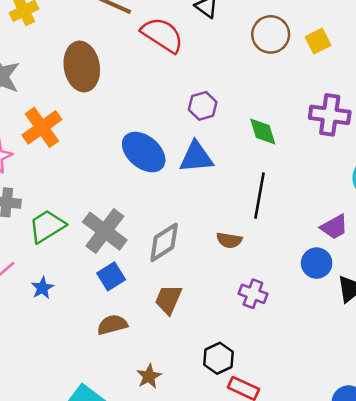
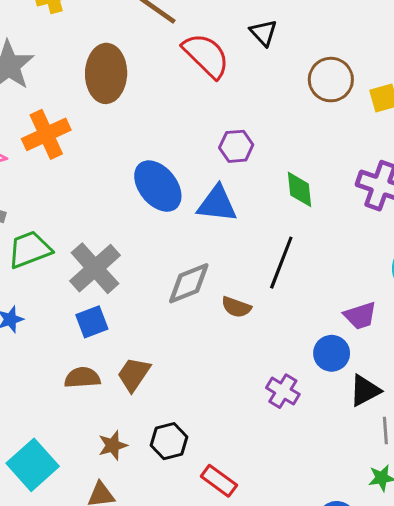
gray diamond: (164, 242) -> (189, 283), moved
purple cross: (253, 294) -> (283, 391), moved
brown trapezoid: (168, 300) -> (134, 374), moved
black hexagon: (218, 358) -> (169, 441), moved

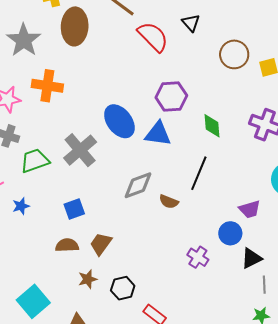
brown ellipse: (106, 73) -> (75, 26), moved
orange cross: (46, 134) -> (47, 86), turned 32
purple hexagon: (236, 146) -> (171, 97), size x1.4
gray cross: (95, 268) -> (80, 150), moved
brown star: (113, 445) -> (88, 279), moved

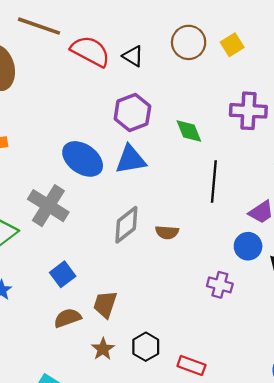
black triangle: (191, 23) -> (133, 56), moved
black line: (199, 173) -> (214, 181), moved

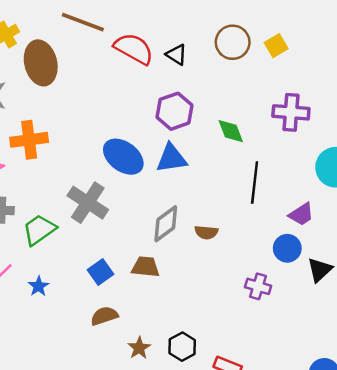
brown trapezoid: (105, 304) -> (145, 267), moved, turned 76

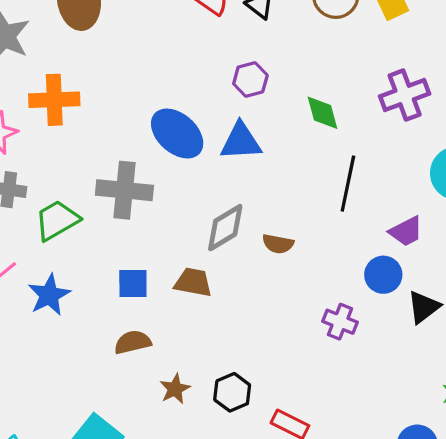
purple hexagon: (175, 111) -> (250, 80), size x0.7
purple cross: (291, 112) -> (405, 95), turned -30
gray cross: (88, 203) -> (124, 190), turned -33
blue square: (100, 272) -> (133, 284), turned 30
blue star: (39, 286) -> (49, 295), size x1.5

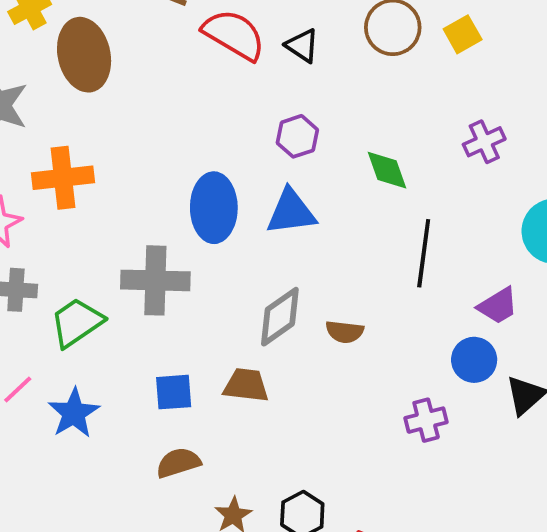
purple cross: (405, 95) -> (484, 142), size x0.7
blue ellipse: (177, 133) -> (214, 208), turned 52
purple cross: (340, 322) -> (426, 420), turned -32

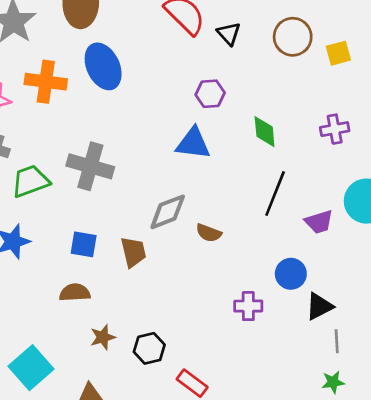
blue ellipse: (214, 208) -> (103, 66), moved, turned -39
purple trapezoid: (498, 306) -> (319, 222), moved
brown trapezoid: (246, 385) -> (133, 252), turned 56

